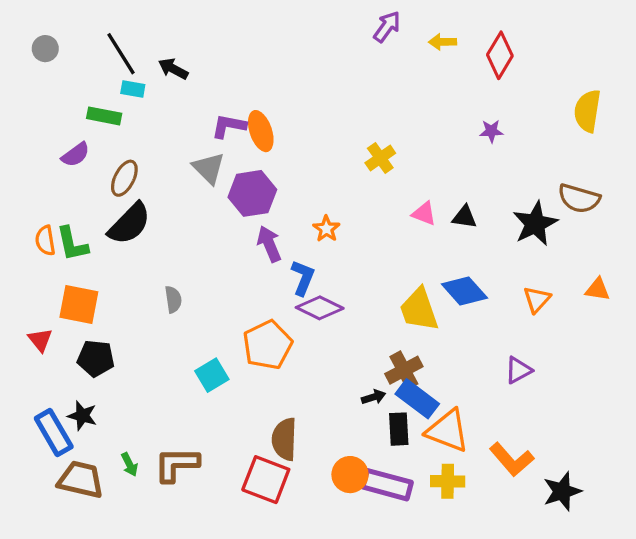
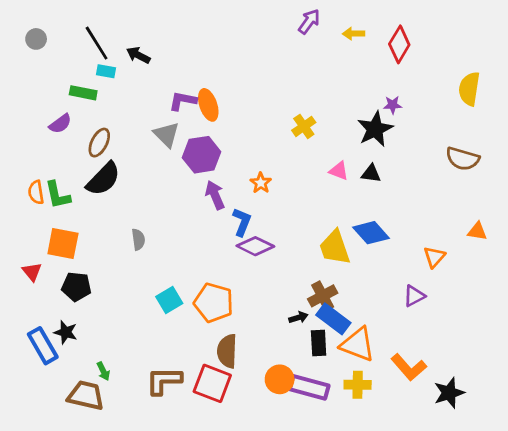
black star: (535, 224) -> (375, 129), moved
orange triangle: (537, 299) -> (434, 257), moved
orange pentagon: (267, 345) -> (214, 303), moved, turned -30
brown L-shape: (177, 464) -> (164, 381), moved
brown trapezoid: (81, 480) -> (86, 395), moved

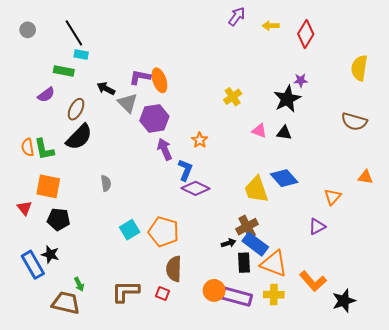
black arrow: (138, 55) -> (106, 89), moved
red square: (212, 383) -> (163, 294), size x0.5

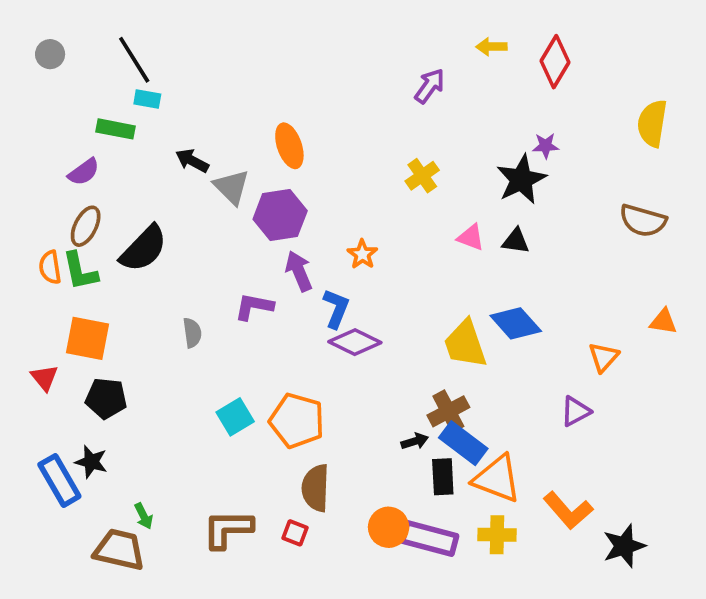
purple arrow: (237, 16) -> (430, 86), moved
purple L-shape: (140, 77) -> (254, 307), moved
brown ellipse: (76, 109) -> (86, 226), moved

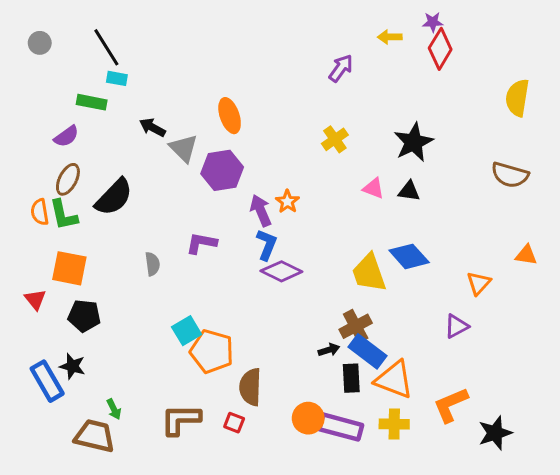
purple star: (546, 146) -> (433, 22), moved
purple arrow: (299, 271) -> (261, 210), moved
orange pentagon: (297, 421) -> (212, 351), moved
orange L-shape: (568, 510) -> (451, 405), turned 108

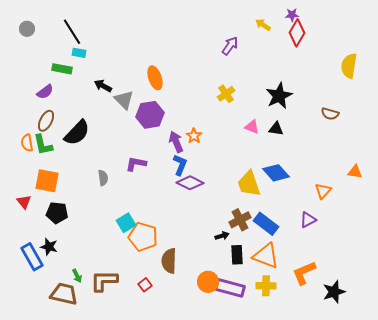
yellow arrow: (390, 37) -> (263, 25), turned 35
brown semicircle: (510, 175) -> (330, 114), moved, size x0.7
blue rectangle: (368, 351) -> (266, 224), moved
brown L-shape: (181, 420) -> (104, 281), moved
red square: (234, 423) -> (145, 285), moved, turned 32

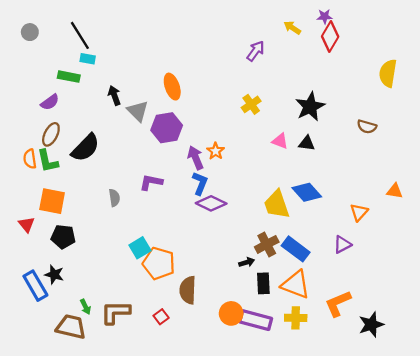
black arrow: (103, 86) -> (114, 95), turned 42

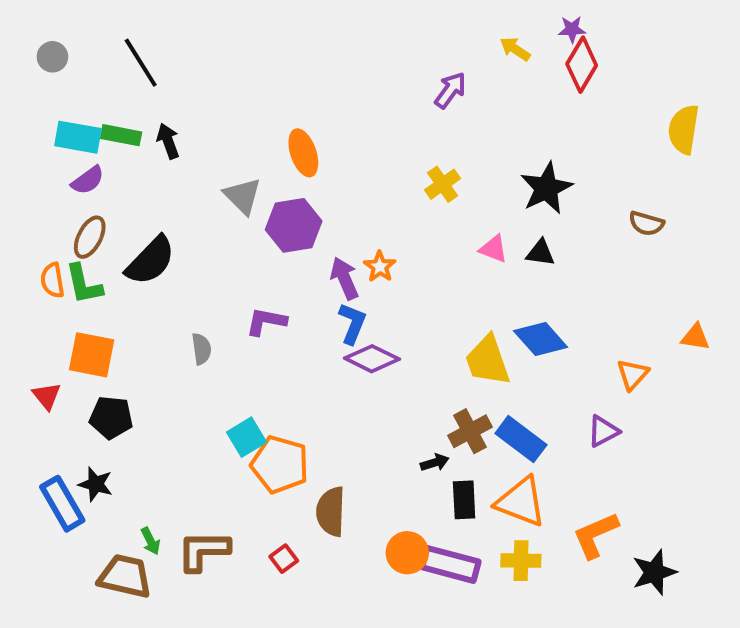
cyan rectangle: (88, 59) -> (78, 137), moved, size x1.6
black arrow: (114, 95) -> (168, 141), moved

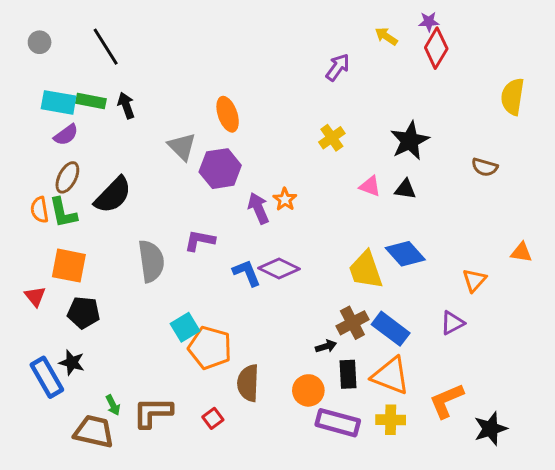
blue L-shape: (352, 323) -> (247, 273), moved, turned -44
gray semicircle: (201, 349) -> (151, 261), size x1.8
orange circle: (407, 553) -> (308, 390), moved

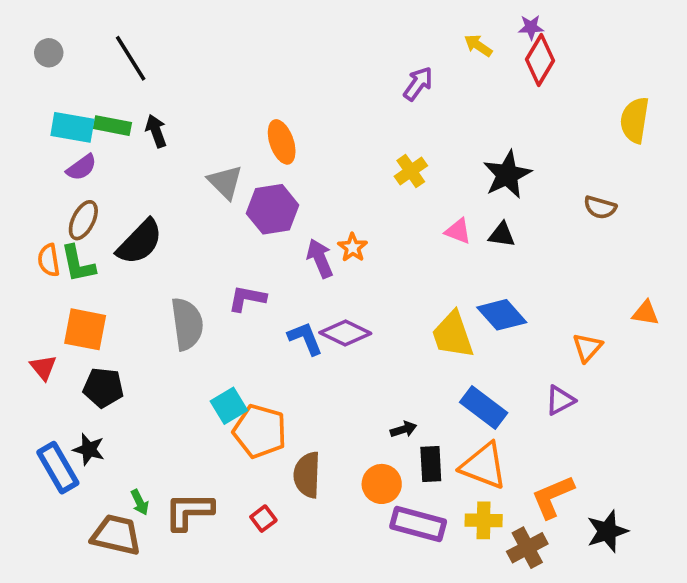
brown cross: (352, 323) -> (527, 548), moved

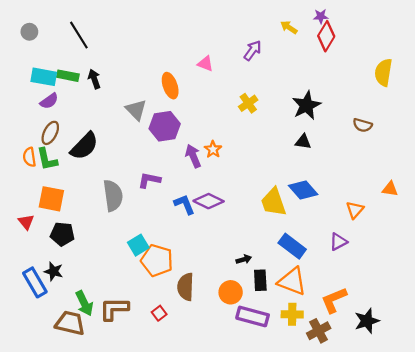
pink triangle: (458, 231) -> (205, 64), moved
green arrow: (140, 502) -> (84, 303), size x1.6

